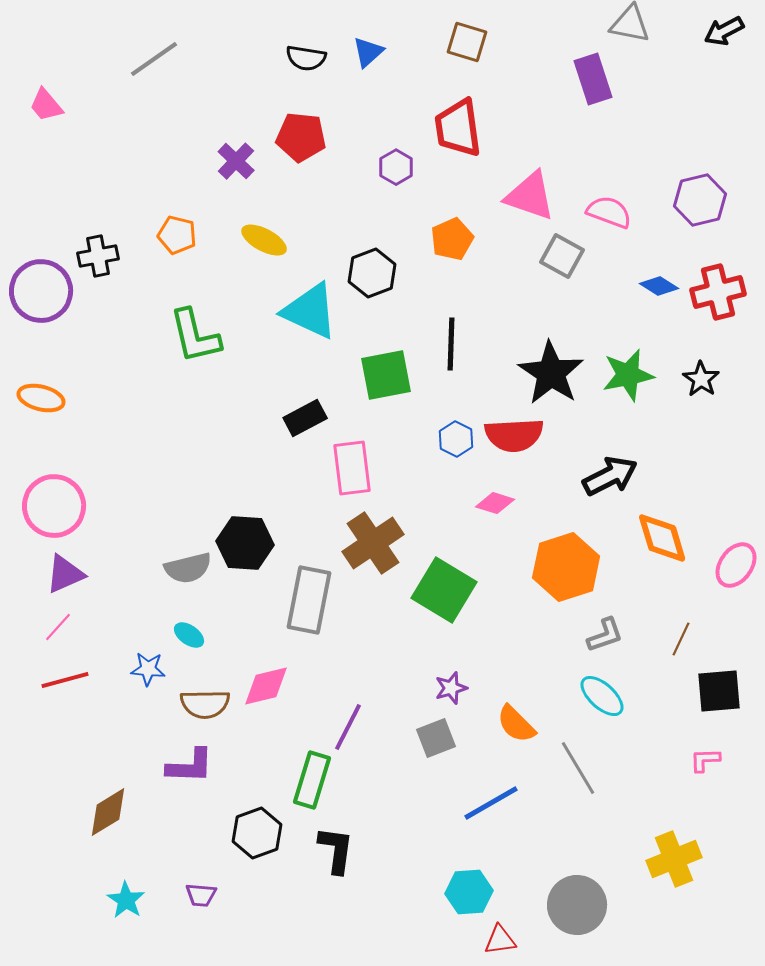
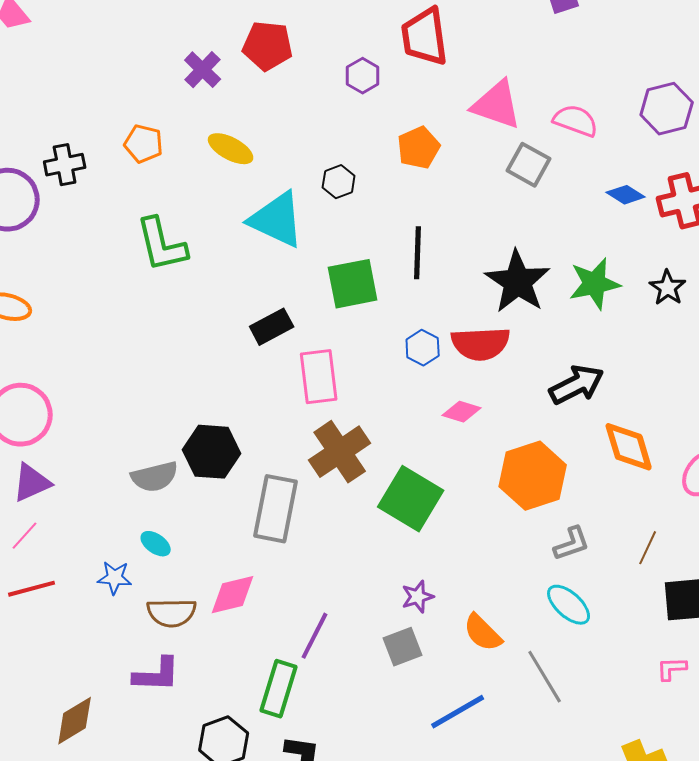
black hexagon: (372, 273) -> (339, 182), size x0.7

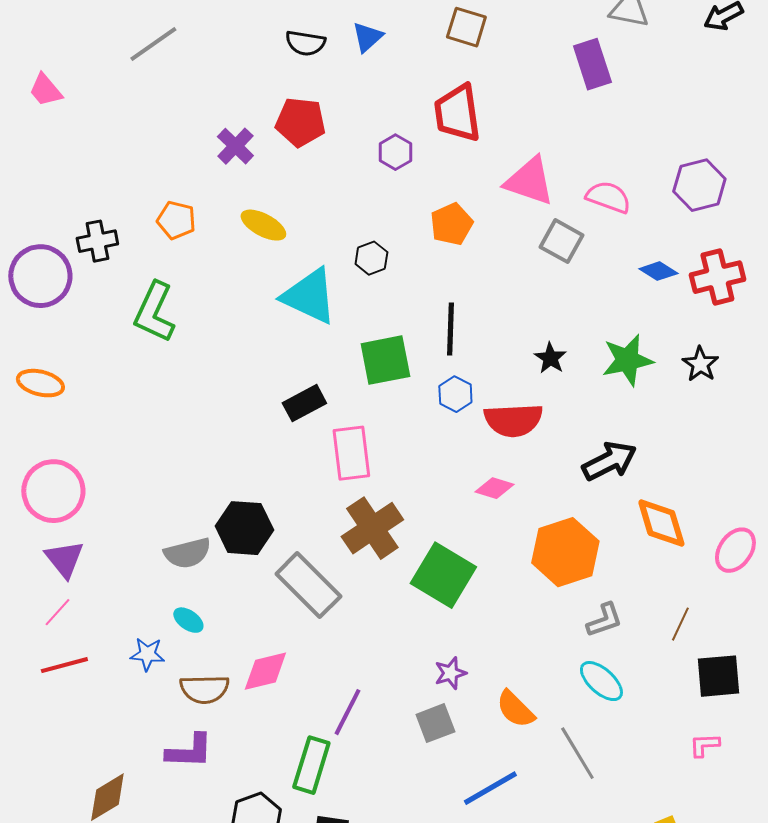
green L-shape: (162, 245) -> (154, 312), moved, turned 38
black star: (518, 282) -> (550, 358), size x0.5
blue hexagon: (423, 348) -> (455, 394), moved
purple triangle: (32, 483) -> (64, 559), turned -45
gray rectangle: (276, 509) -> (308, 585), turned -56

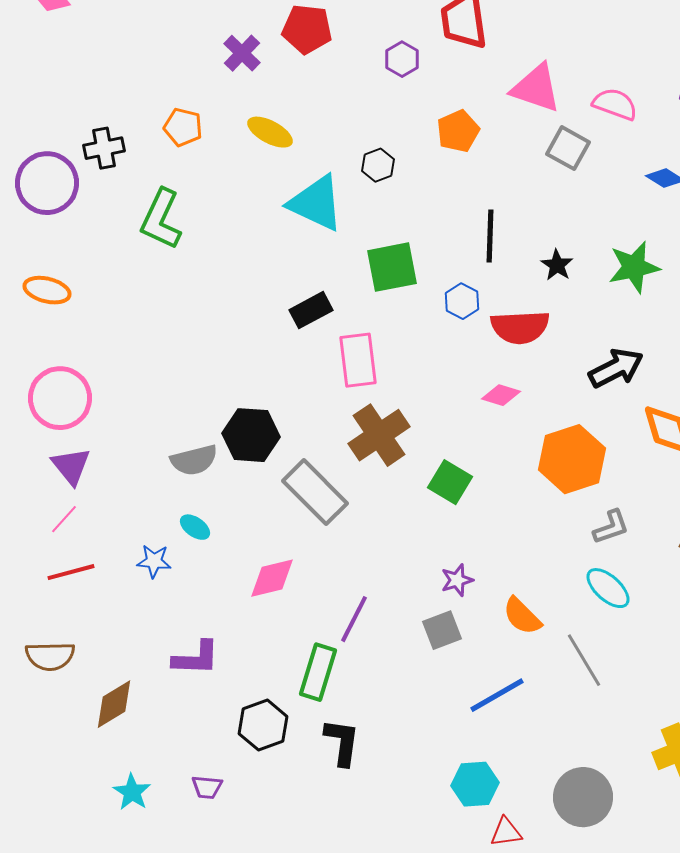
black line: (450, 329) -> (490, 236), moved
green square: (443, 575) -> (450, 482), size x0.7
brown semicircle: (204, 689) -> (50, 656), moved

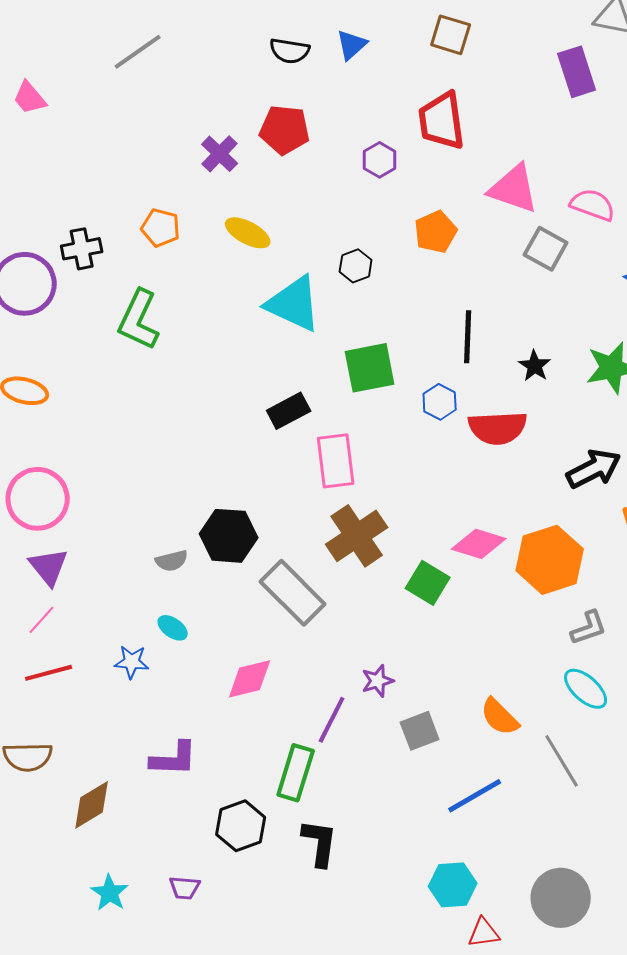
pink diamond: (501, 395) -> (479, 544), moved, size x1.4
gray semicircle: (194, 460) -> (172, 561), size x0.7
purple star: (457, 580) -> (378, 681), moved

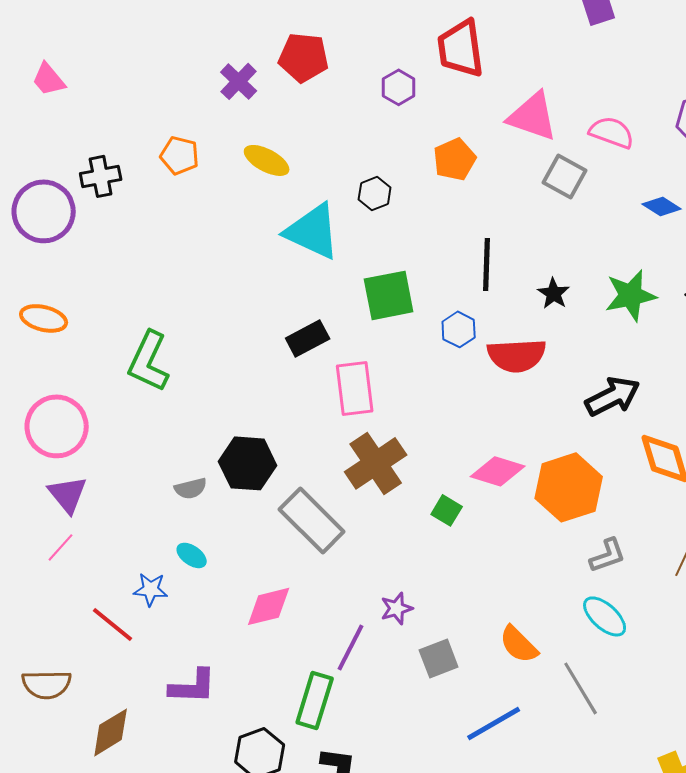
pink trapezoid: (30, 98) -> (49, 79), moved
green L-shape: (139, 320) -> (149, 361), moved
green square: (428, 583) -> (447, 510), size x0.7
red line: (49, 673) -> (113, 624), moved, turned 54

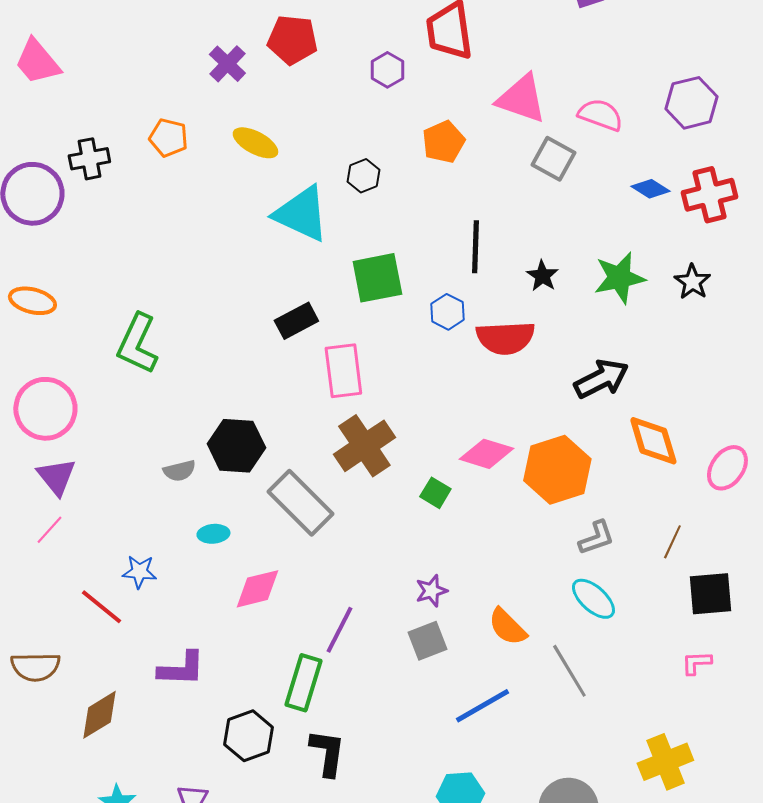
pink trapezoid: (49, 79) -> (37, 62), size x1.4
cyan ellipse: (192, 555) -> (213, 534), moved, turned -40
purple star: (397, 608) -> (431, 591), moved

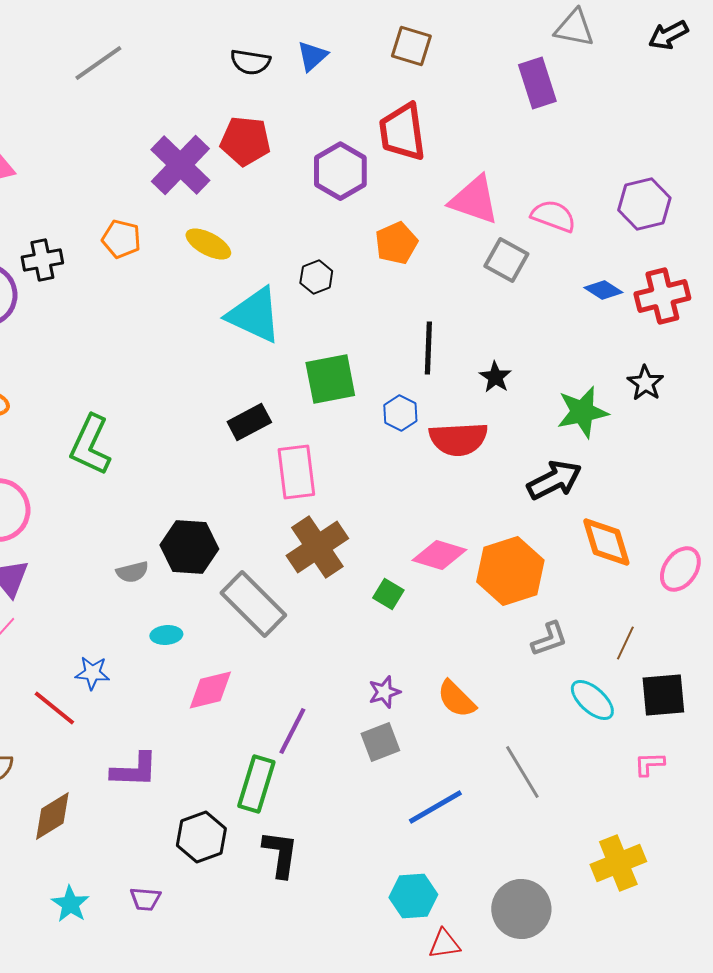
purple cross: (227, 64) -> (180, 165), size x1.6
purple hexagon: (387, 70) -> (340, 171), size x1.6
green star: (619, 278) -> (582, 412), moved
cyan ellipse: (593, 599) -> (592, 700), moved
orange semicircle: (507, 627) -> (456, 699), moved

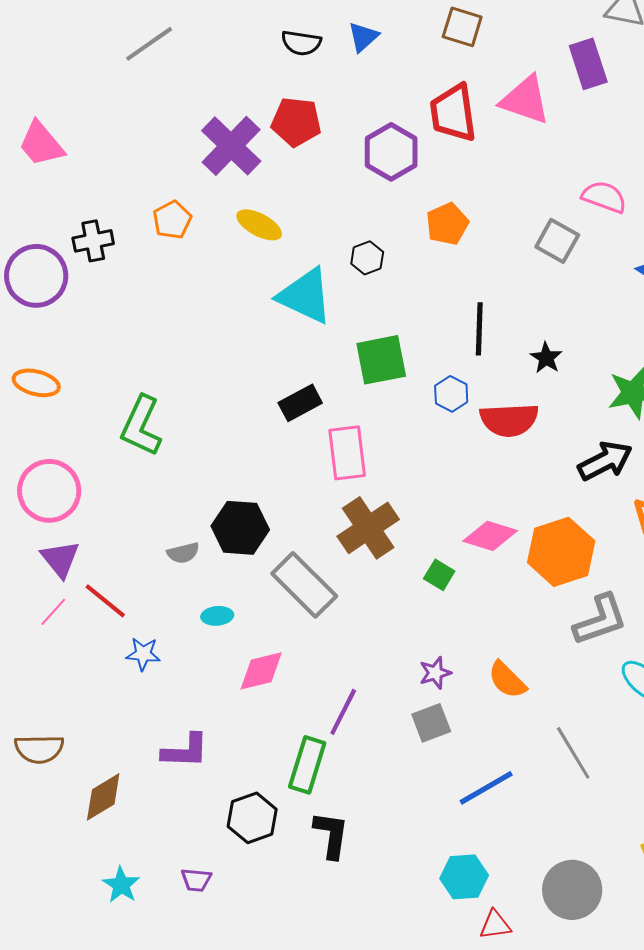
pink triangle: (474, 200) -> (525, 100), moved
orange pentagon: (121, 239) -> (172, 220), turned 30
gray L-shape: (549, 639) -> (600, 620), size x1.5
red line: (54, 708) -> (105, 601), moved

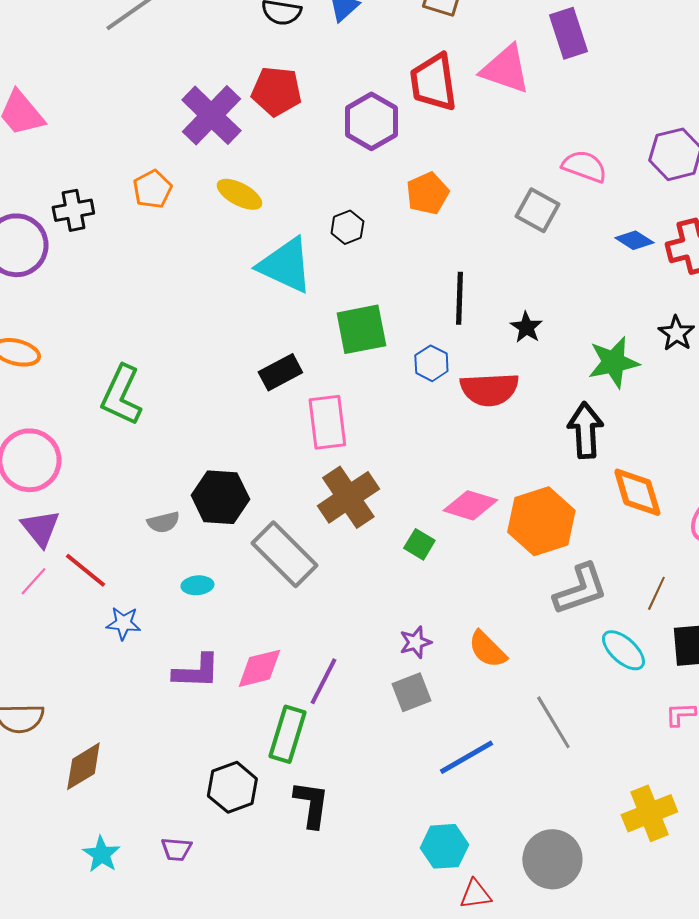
black arrow: (605, 461) -> (585, 430), turned -66
pink diamond: (261, 671) -> (259, 668), moved
purple L-shape: (185, 751) -> (196, 671), moved

